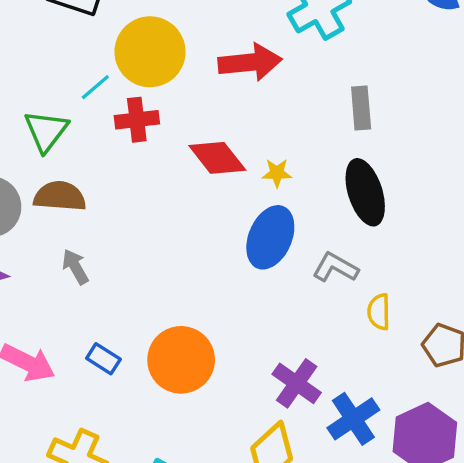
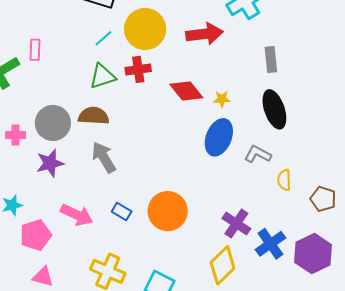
cyan line: (95, 87) -> (104, 38), moved
green triangle: (46, 131) -> (102, 76), moved, turned 36
gray arrow: (75, 267) -> (104, 157), size x1.5

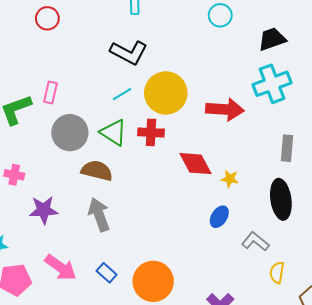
green triangle: (102, 76) -> (114, 132), turned 40
gray circle: (53, 123) -> (70, 133), moved
blue ellipse: (219, 137) -> (219, 217), size x0.6

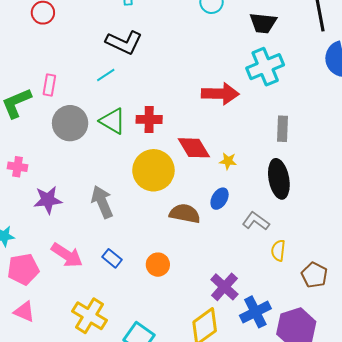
black trapezoid: (272, 39) -> (263, 23), turned -152
yellow circle: (166, 93) -> (153, 170), moved
cyan line: (122, 94) -> (106, 75), moved
brown semicircle: (97, 171) -> (185, 214), moved
orange circle: (153, 281) -> (158, 265), size x0.6

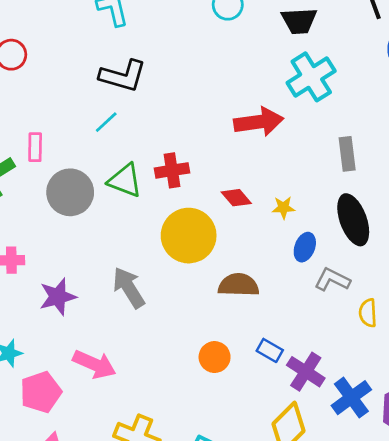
red diamond: (194, 148) -> (236, 198), size x0.7
blue ellipse: (220, 199) -> (305, 247), moved
blue rectangle: (112, 258) -> (270, 350), moved

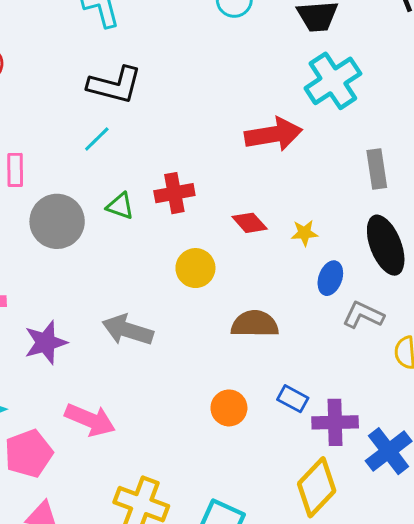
green triangle: (125, 180) -> (120, 206), size x0.7
yellow circle: (189, 236) -> (195, 268), size x0.6
gray arrow: (129, 288) -> (128, 330), turned -39
purple cross: (306, 372) -> (335, 422), turned -33

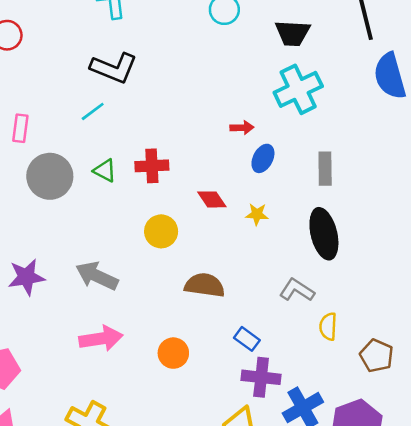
red arrow: (273, 134) -> (242, 128), size x0.5
blue ellipse: (330, 278) -> (263, 158), moved
blue rectangle: (293, 399) -> (247, 339), moved
pink arrow: (90, 420) -> (101, 339), moved, turned -39

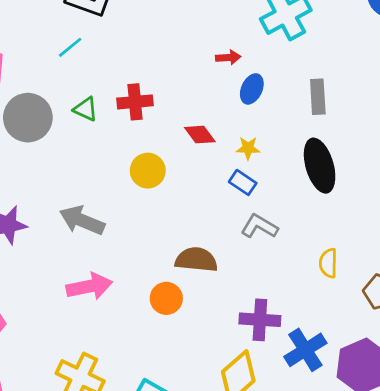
brown semicircle: (205, 285) -> (196, 260), moved
gray L-shape: (297, 290) -> (259, 226), moved
blue rectangle: (247, 339) -> (243, 182), moved

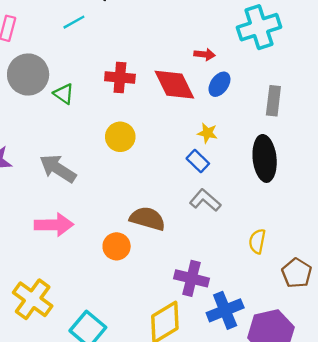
green triangle: (86, 109) -> (64, 94), moved
red diamond: (200, 135) -> (174, 85), moved, size x1.6

